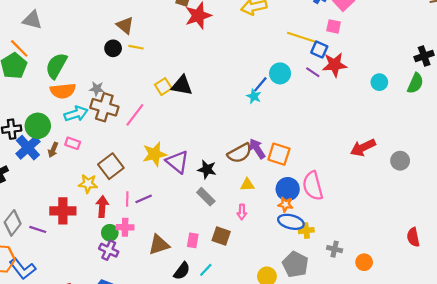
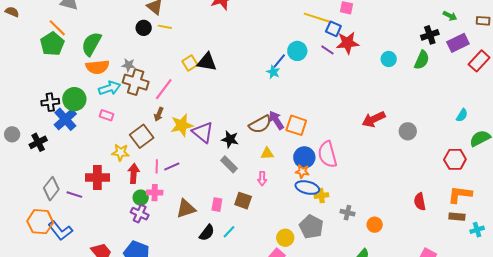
brown arrow: (53, 150) -> (159, 114), moved

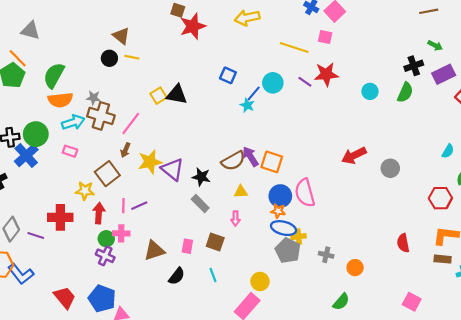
blue square: (333, 29) -> (228, 75), moved
gray pentagon: (311, 227) -> (288, 250), moved
cyan line: (229, 232) -> (213, 275), moved, turned -64

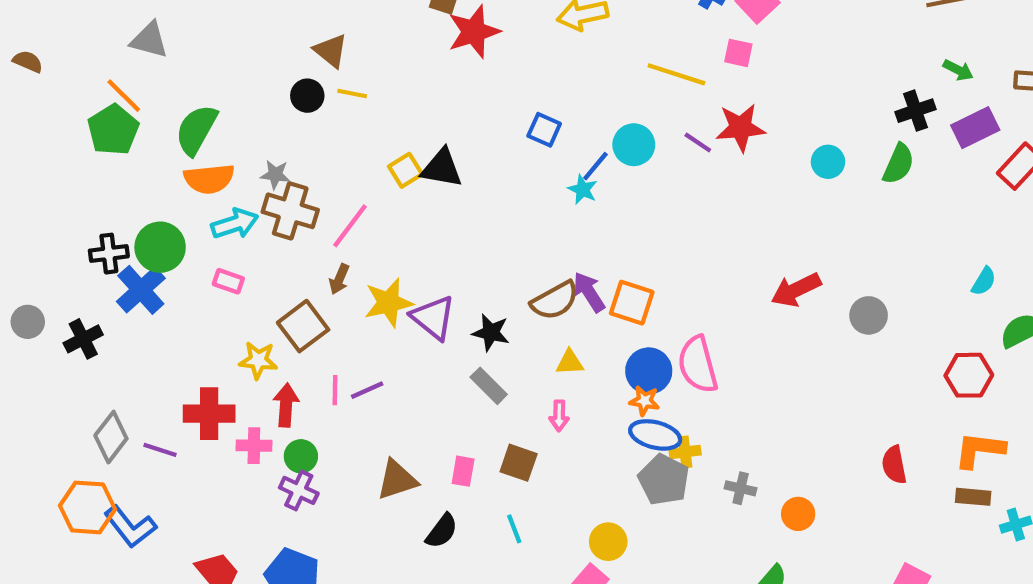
pink cross: (121, 233) -> (254, 446), moved

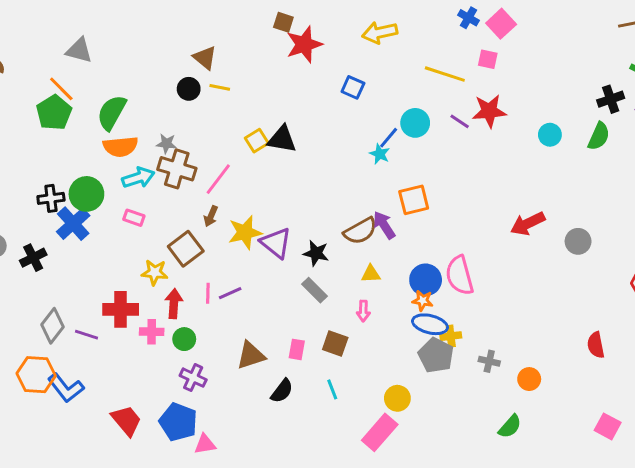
blue square: (544, 130) -> (353, 87), moved
orange square: (632, 303) -> (414, 200), moved, turned -32
purple cross: (299, 490) -> (193, 378), moved

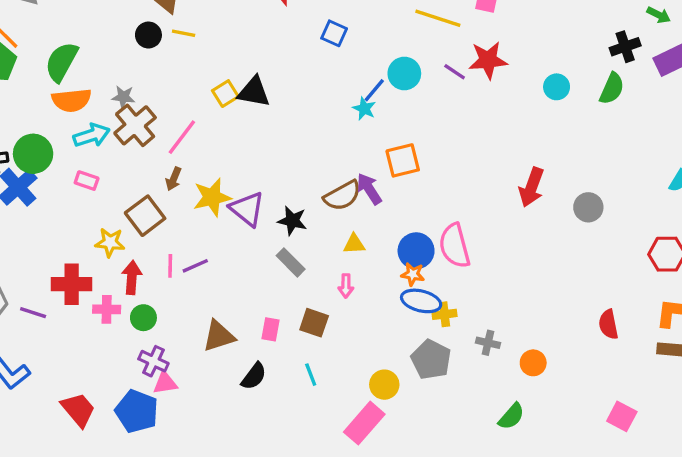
brown cross: (177, 169) -> (135, 125), turned 33
red arrow: (528, 224) -> (531, 187), turned -44
gray pentagon: (436, 355) -> (431, 359), moved
pink triangle: (205, 444) -> (165, 383), moved

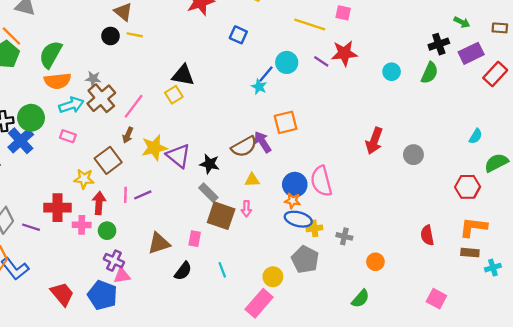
yellow square: (225, 94) -> (174, 95), moved
brown square: (314, 323) -> (221, 216), moved, size x1.4
gray cross: (488, 343) -> (344, 236), moved

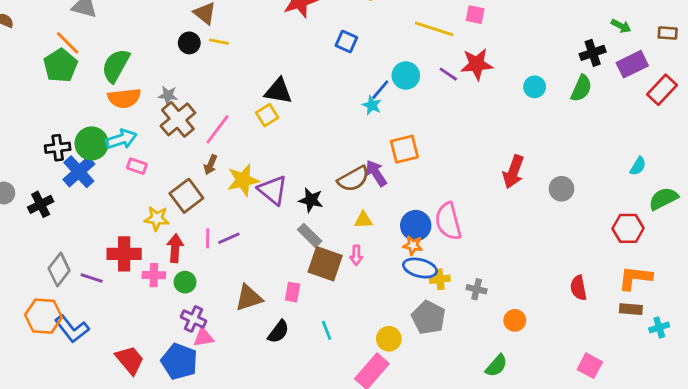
cyan arrow: (71, 105) -> (121, 139), moved

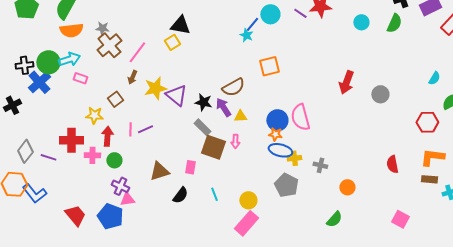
purple arrow: (376, 173) -> (223, 107), moved
brown square: (186, 196) -> (115, 99), size x0.7
yellow circle: (389, 339) -> (248, 200), moved

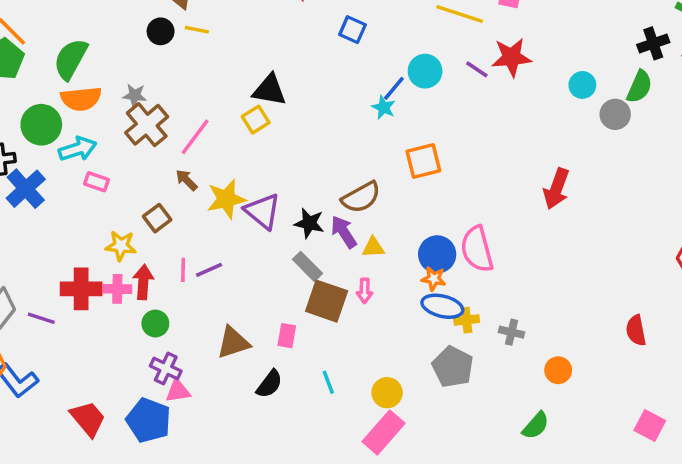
green circle: (48, 62) -> (41, 125), moved
brown arrow: (132, 77) -> (186, 180), turned 112
gray circle: (380, 94) -> (615, 114), moved
pink cross: (92, 155) -> (117, 289), moved

